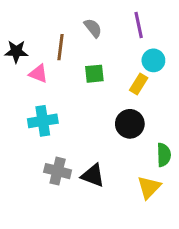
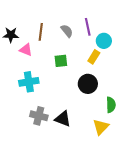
purple line: (139, 25) -> (88, 27), moved
gray semicircle: (93, 28) -> (67, 31), moved
green square: (94, 74) -> (61, 61), moved

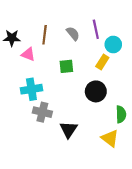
gray cross: (39, 116) -> (42, 112), moved
black triangle: (63, 119) -> (69, 130), turned 42
yellow triangle: (101, 127) -> (110, 138), turned -36

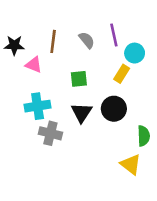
black triangle: (69, 130) -> (82, 113), moved

